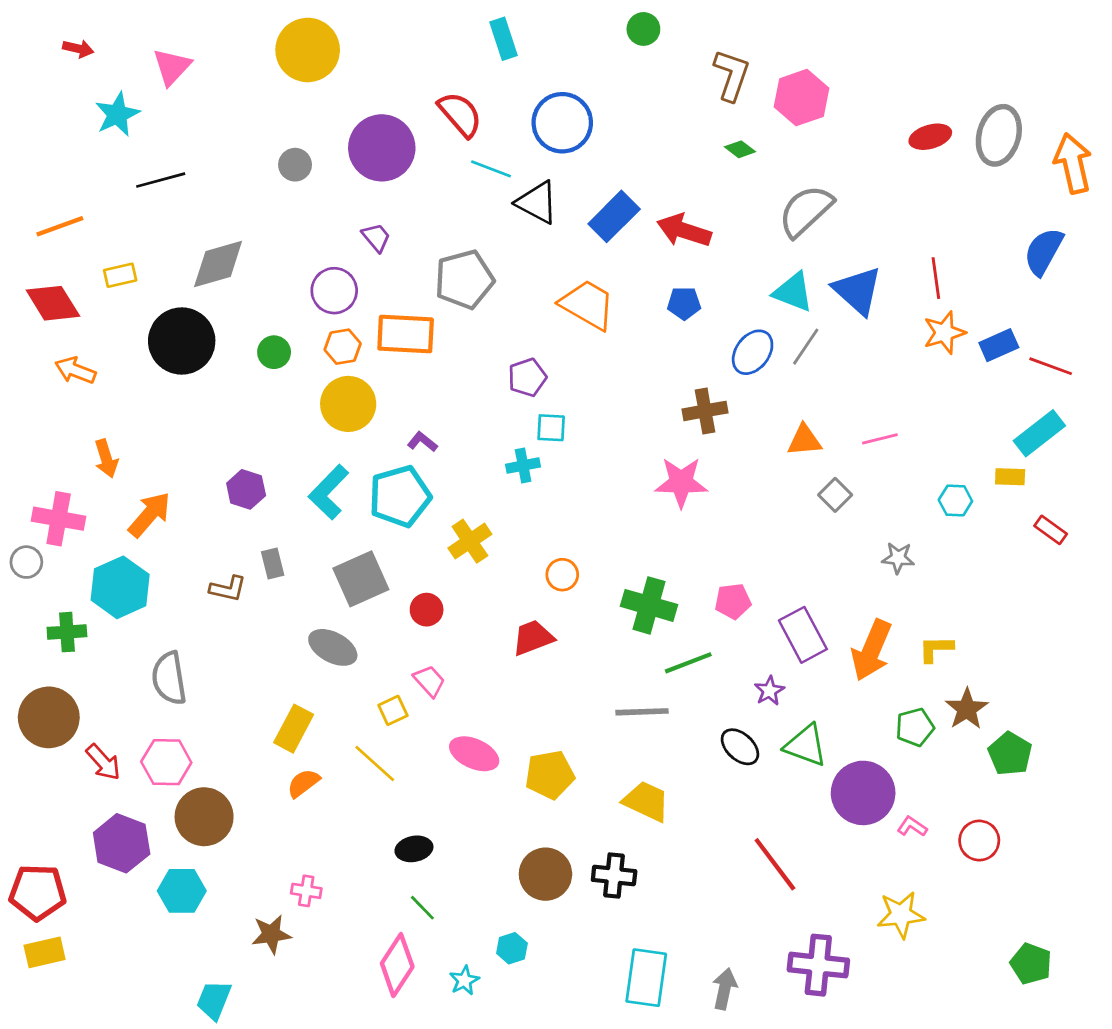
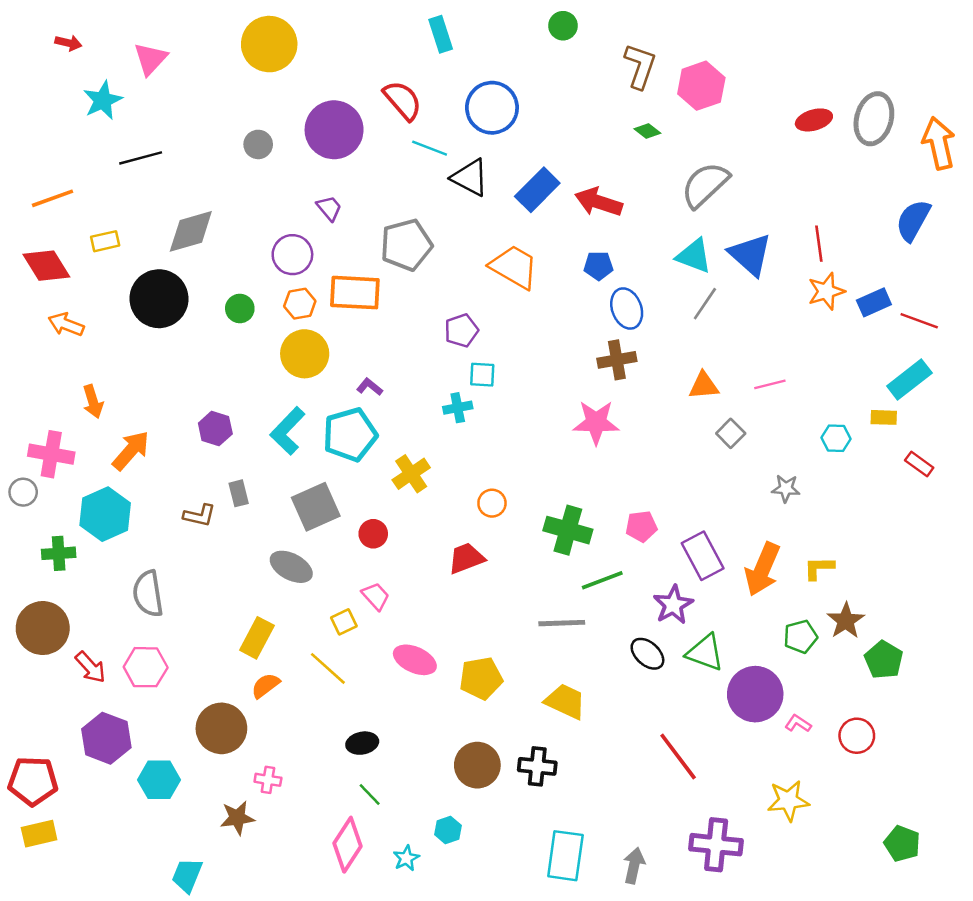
blue ellipse: (753, 352) -> (627, 308), moved, turned -57
purple star: (769, 691) -> (673, 605), size x1.5
brown circle: (204, 817) -> (221, 728), moved

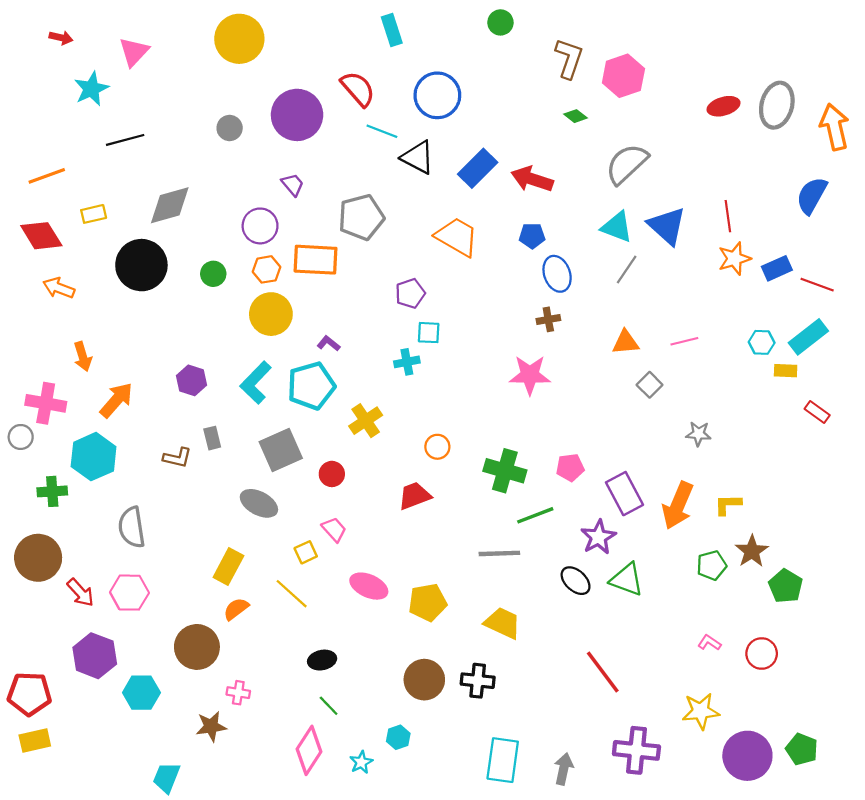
brown cross: (617, 360) -> (548, 319), size x0.7
cyan hexagon: (836, 438) -> (762, 342), moved
purple circle: (755, 694) -> (747, 756), moved

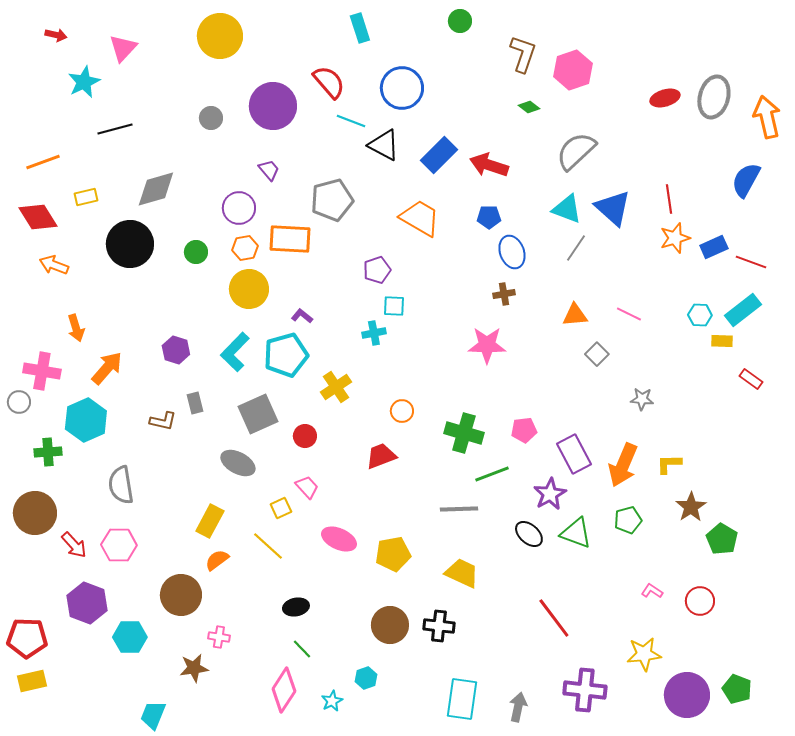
pink line: (684, 341) -> (629, 314), turned 40
green pentagon: (712, 565) -> (628, 520), moved

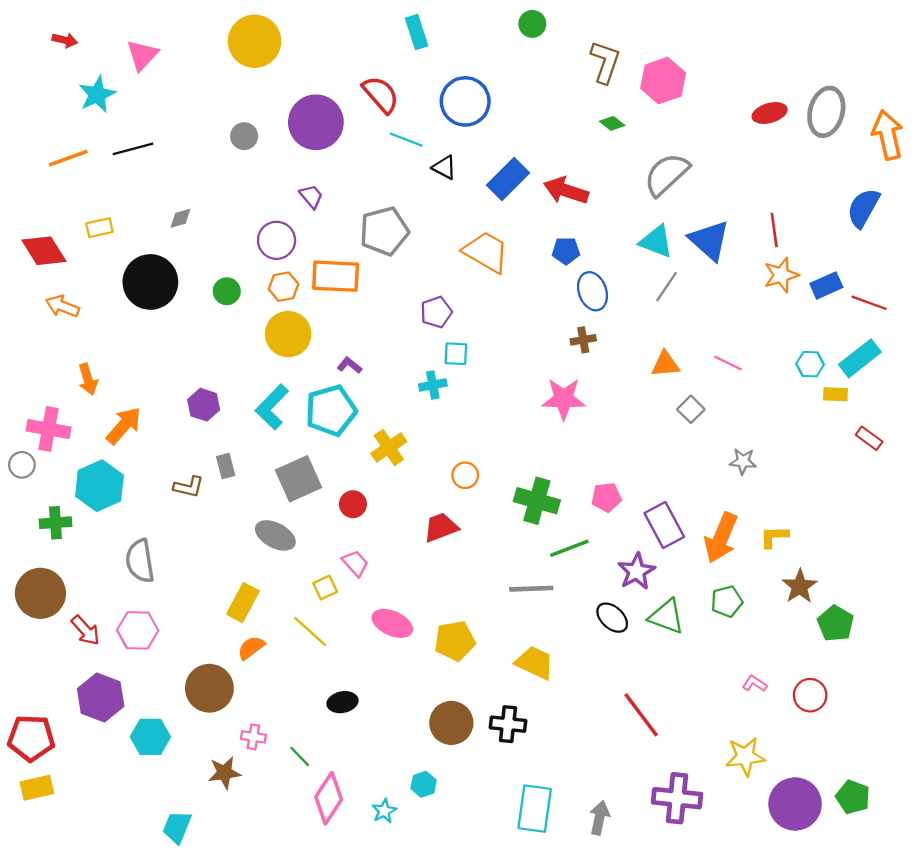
black triangle: (384, 145) -> (444, 167), size x0.7
orange line: (43, 162) -> (68, 158), moved
gray diamond: (156, 189) -> (180, 218), size x0.5
green line: (302, 649) -> (300, 757), moved

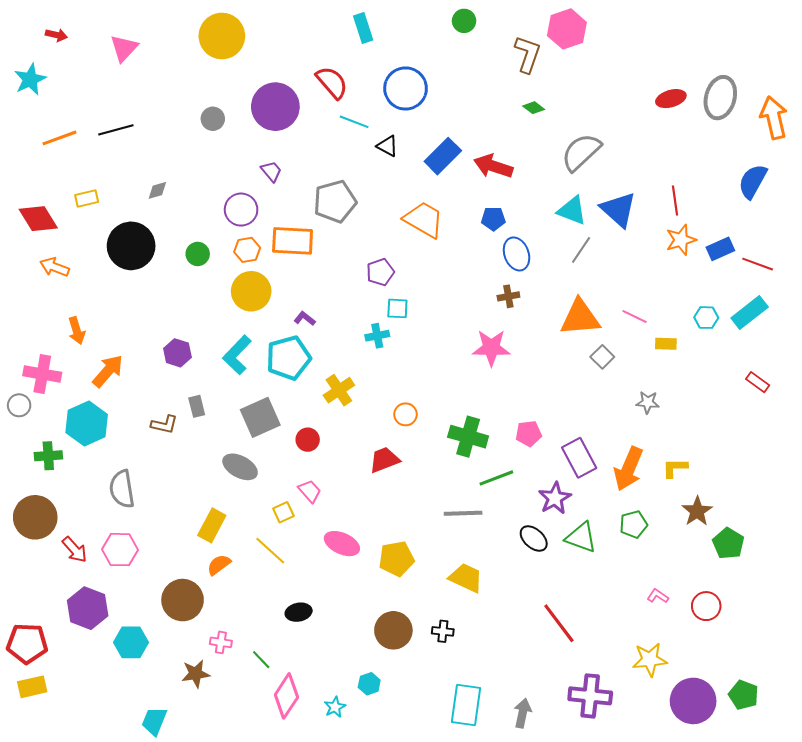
pink hexagon: (663, 81) -> (567, 29), moved
cyan star: (97, 94) -> (30, 79), moved
orange triangle: (665, 364) -> (580, 318), size x1.6
yellow rectangle: (836, 394) -> (666, 344), moved
black cross: (508, 724) -> (443, 631), size x0.7

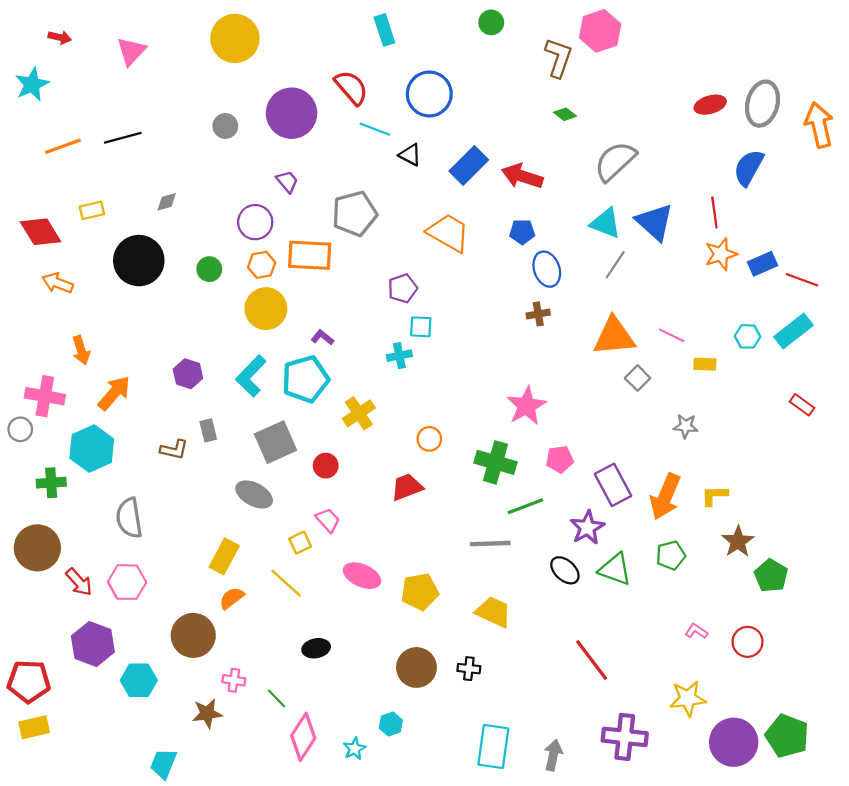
blue semicircle: (753, 181) -> (749, 168), moved
pink star: (491, 348) -> (526, 406), moved, turned -30
green pentagon: (744, 695) -> (787, 736), size x1.4

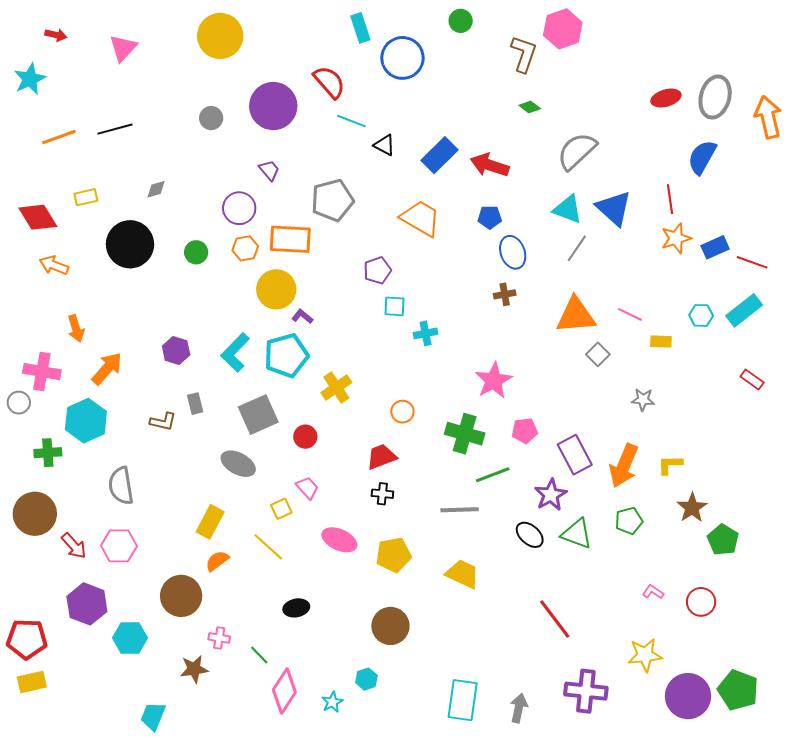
blue circle: (429, 94) -> (402, 58), moved
yellow circle: (266, 309) -> (276, 289), moved
cyan cross: (399, 356) -> (426, 333), moved
black cross: (469, 669) -> (382, 494), moved

